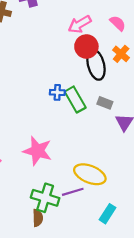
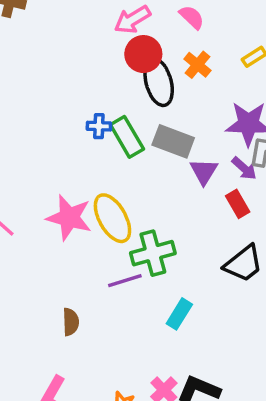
gray rectangle: (105, 103) -> (173, 141), size x1.6
yellow ellipse: (90, 174) -> (112, 218), moved, turned 40
green cross: (45, 198) -> (153, 253), moved, turned -32

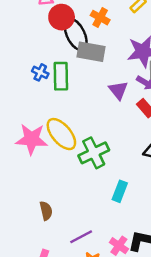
blue cross: (99, 126) -> (40, 72), turned 35
green rectangle: (127, 137) -> (61, 76), turned 40
gray rectangle: (173, 141) -> (91, 52), moved
purple line: (125, 281) -> (81, 237), moved

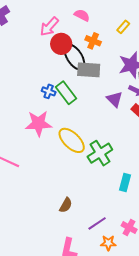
green rectangle: (61, 76) -> (66, 93), turned -30
pink star: (32, 139) -> (39, 123), moved
brown semicircle: (46, 211) -> (66, 205), turned 49

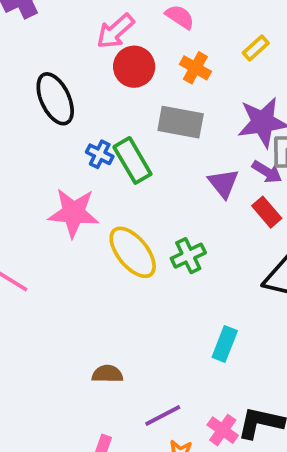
black ellipse: (74, 57) -> (55, 99), moved
green cross: (100, 153) -> (188, 256), moved, size x0.7
brown semicircle: (66, 205) -> (107, 374), turned -126

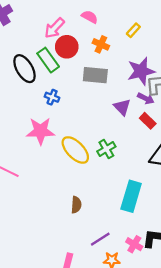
green rectangle: (132, 160) -> (48, 60), moved
cyan rectangle: (225, 344) -> (131, 196), size x1.6
brown semicircle: (107, 374) -> (76, 205), moved, turned 98

